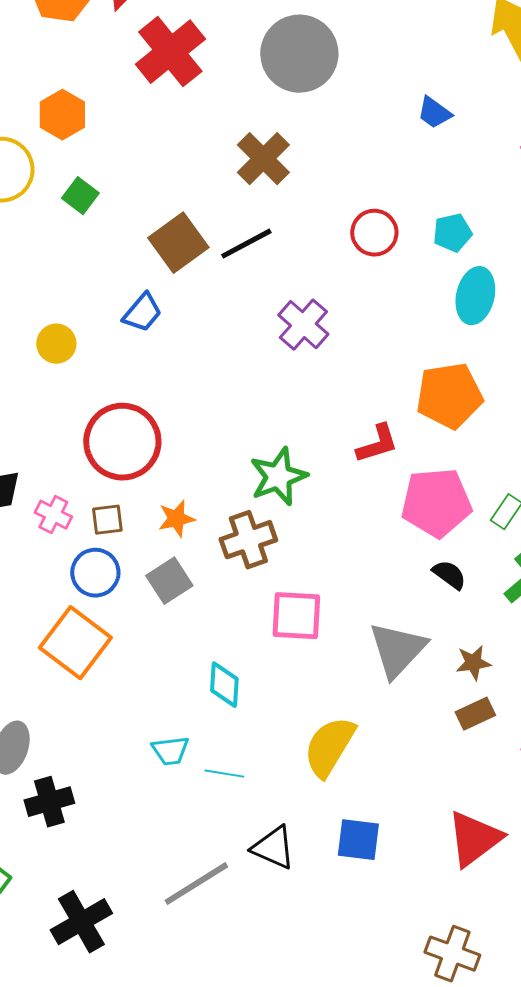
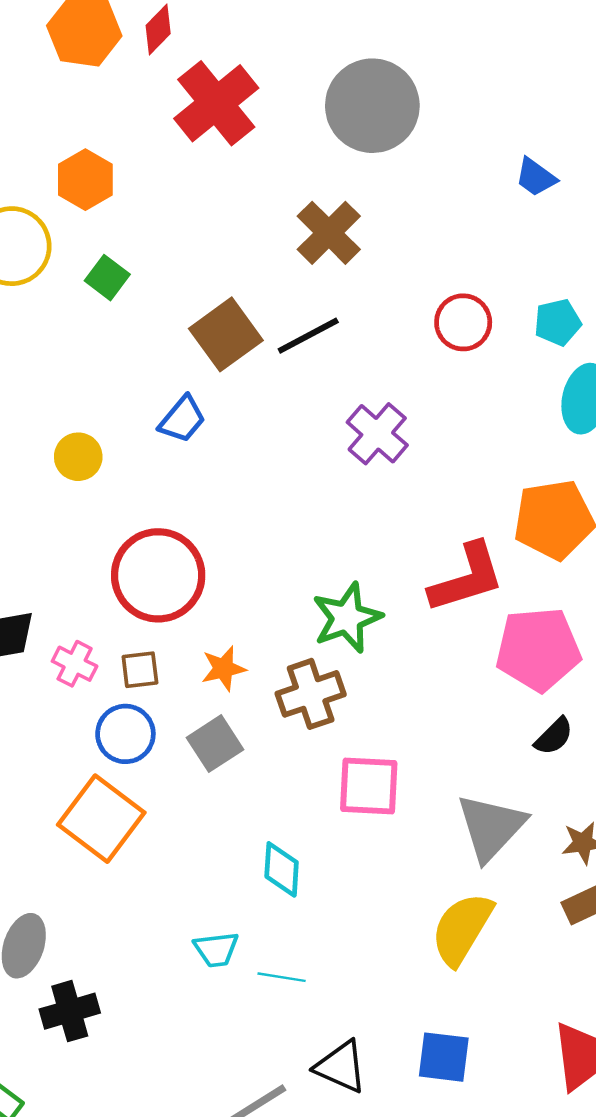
red L-shape: (377, 444) -> (467, 578), size x1.5
black semicircle: (449, 575) -> (554, 736), turned 99
yellow semicircle: (329, 747) -> (462, 929), moved

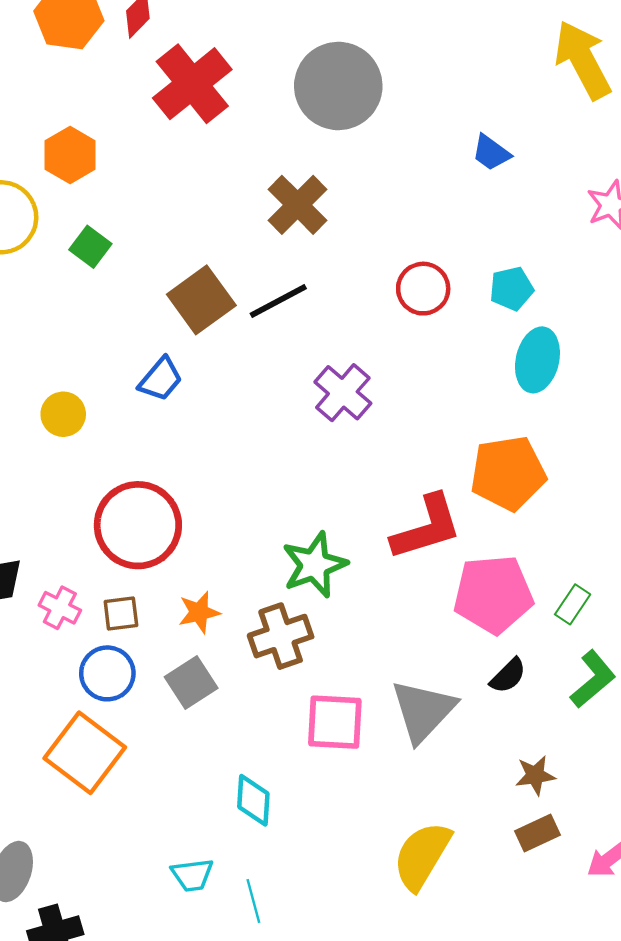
gray triangle: (491, 827) -> (423, 711), moved
cyan line: (282, 977) -> (253, 901), turned 66

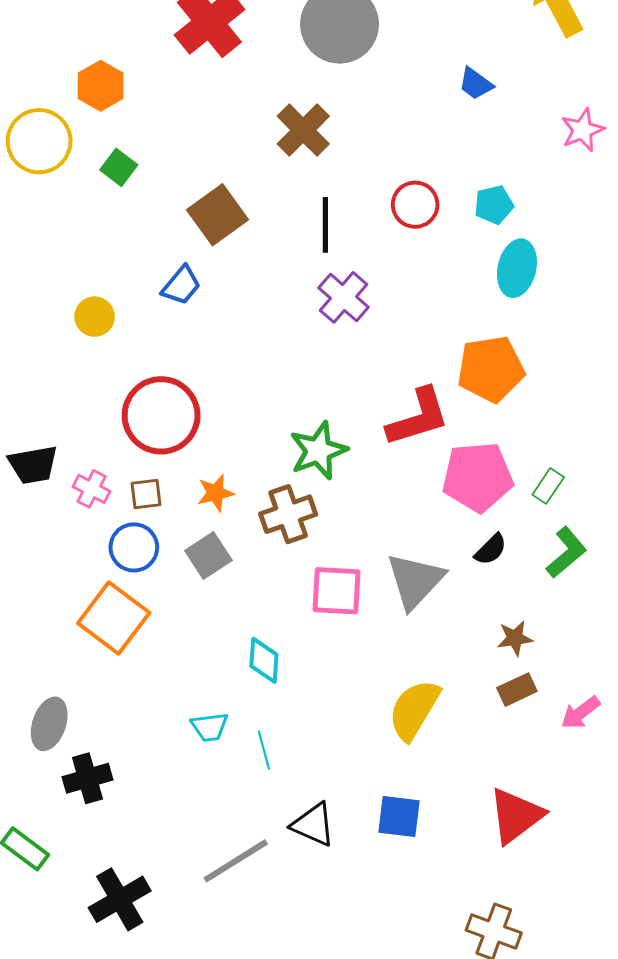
black line: (278, 301) -> (325, 225), moved, turned -62

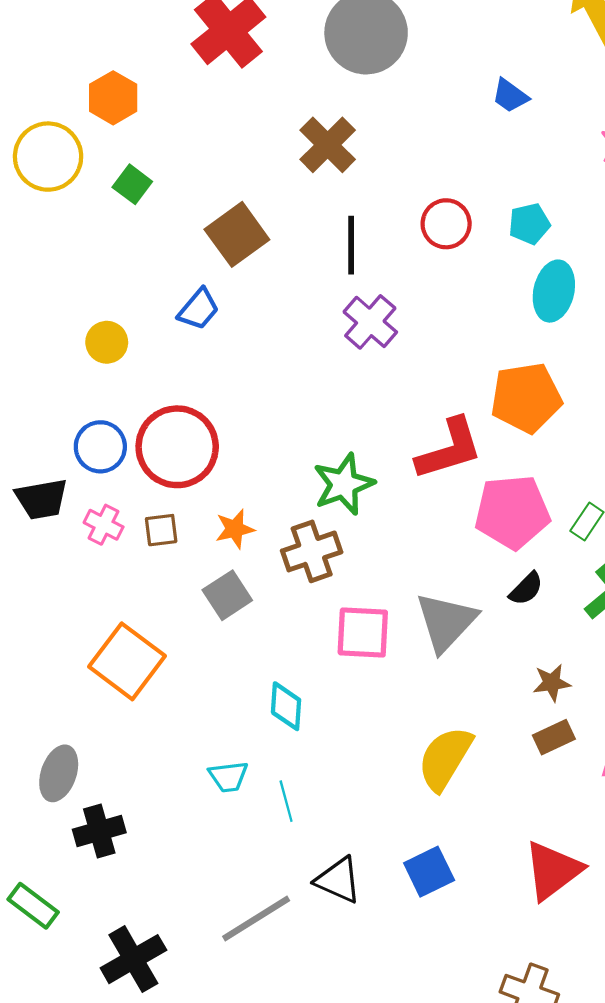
blue circle: (134, 547) -> (100, 447), moved
blue square: (399, 817) -> (429, 872), turned -33

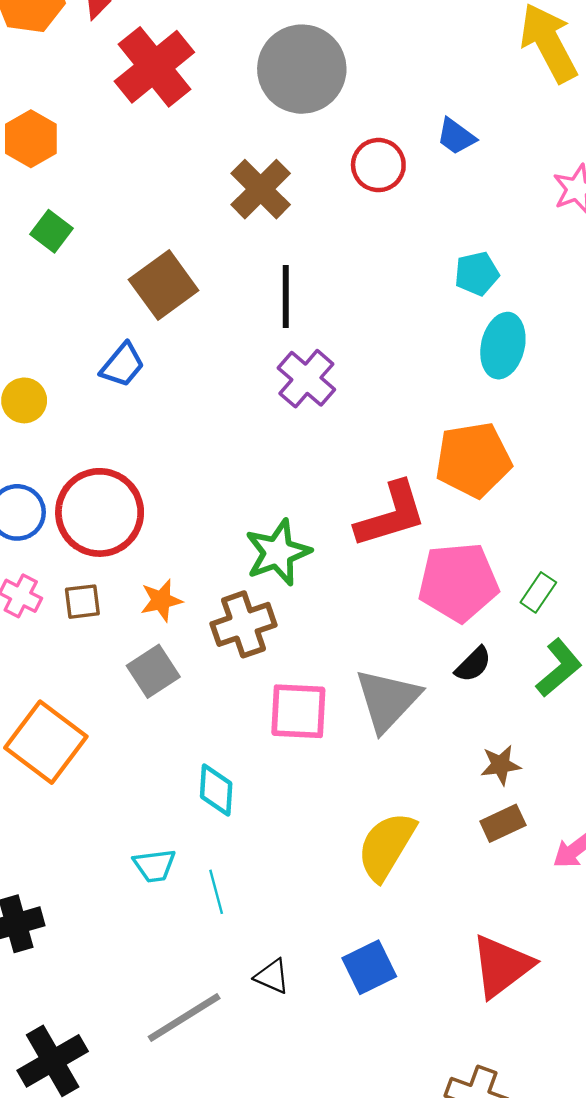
red circle: (446, 224) -> (378, 165), moved
black triangle: (338, 880) -> (272, 976), size x0.7

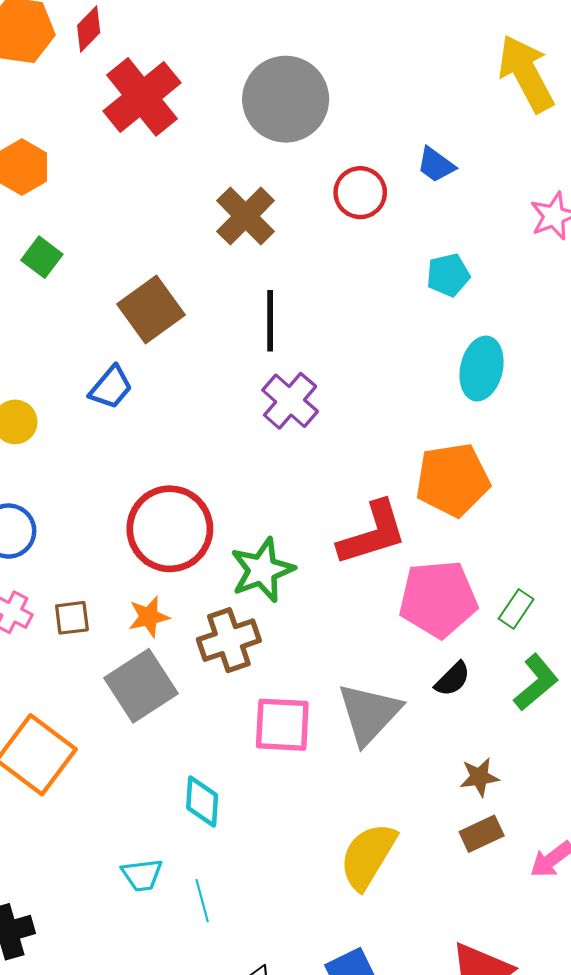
cyan pentagon: (477, 274) -> (448, 275), moved
red circle: (100, 512) -> (170, 529), moved
gray square: (153, 671) -> (141, 686), size x1.4

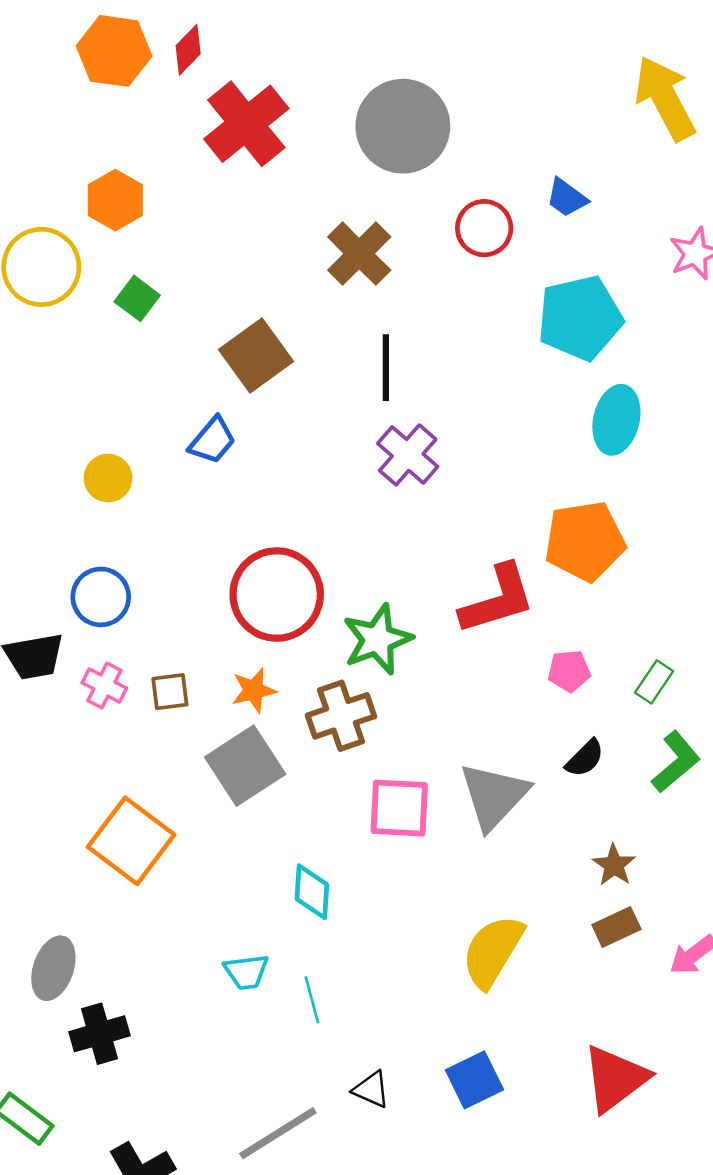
cyan pentagon: (448, 275) -> (580, 318), size x1.8
pink pentagon: (438, 599) -> (569, 671), size x0.5
brown star: (479, 777) -> (614, 865), turned -30

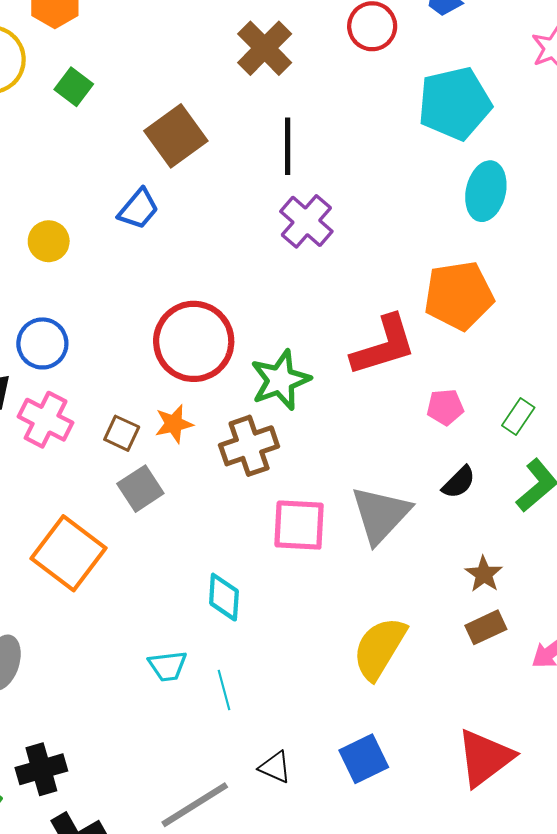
pink cross: (104, 686) -> (46, 420), size x1.4
brown square: (170, 692) -> (122, 433), moved, turned 32
gray square: (245, 766) -> (140, 489), moved, size x0.7
black cross: (100, 1034) -> (41, 769), moved

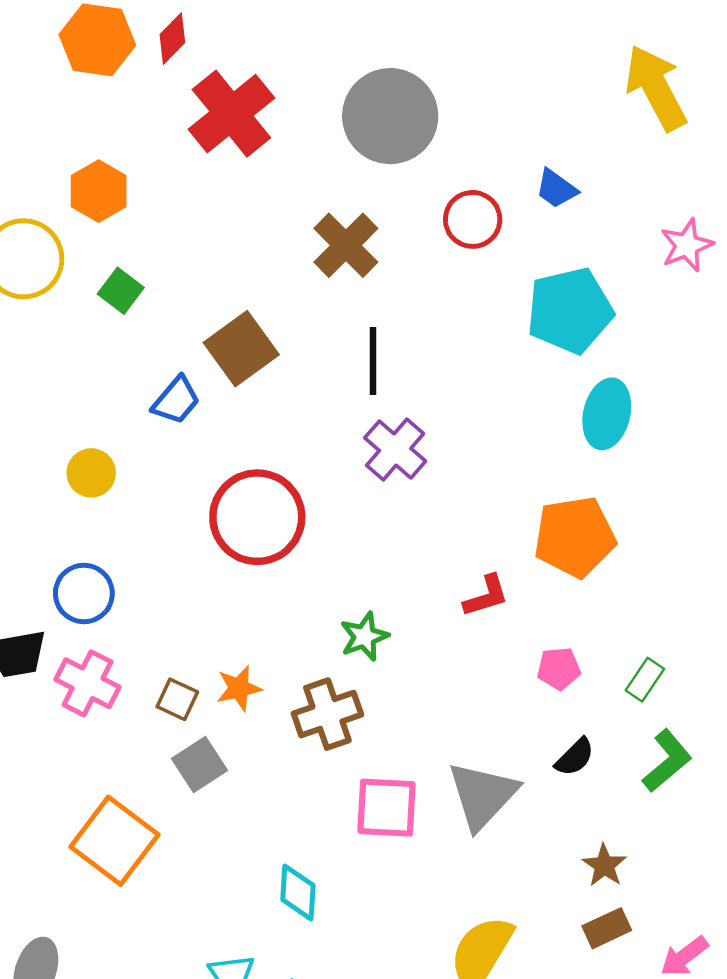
blue trapezoid: (138, 209) -> (176, 400), moved
red circle: (194, 341) -> (257, 517), moved
red L-shape: (384, 346) -> (486, 596), size x0.6
green star: (280, 380) -> (364, 637), size x0.7

